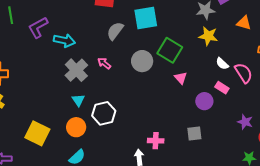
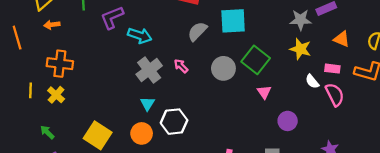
pink rectangle: (222, 88) -> (332, 69), moved, turned -32

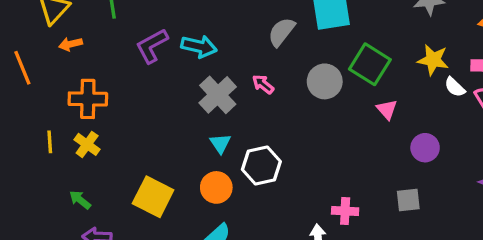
purple L-shape: (112, 17) -> (152, 46), moved
yellow star: (300, 49) -> (433, 60), moved

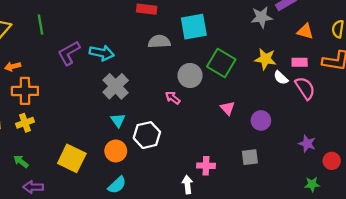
gray semicircle: (282, 32) -> (159, 42), turned 50
orange arrow: (71, 44) -> (13, 66), moved
pink arrow: (263, 84) -> (173, 98), moved
pink triangle: (387, 109) -> (228, 108), moved
yellow cross: (87, 144) -> (25, 123), turned 36

